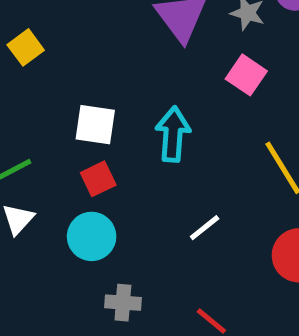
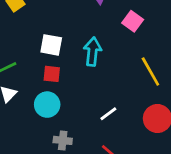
red square: (98, 179) -> (52, 74), turned 30
white line: (205, 228) -> (108, 114), moved

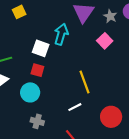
cyan arrow: (92, 52) -> (61, 34), moved
yellow line: (150, 72) -> (84, 82), moved

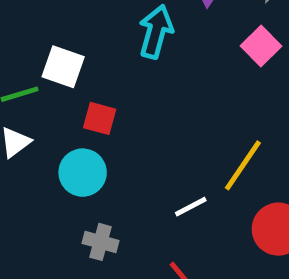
white square: (41, 48) -> (63, 67), moved
yellow line: (84, 82) -> (243, 165), moved, turned 55

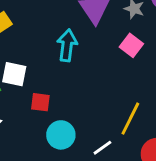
cyan circle: (83, 173) -> (61, 135), moved

